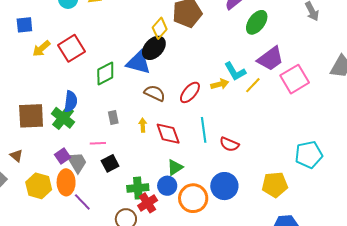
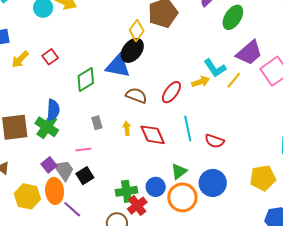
red square: (71, 48) -> (50, 57), size x0.6
black square: (110, 163) -> (85, 176), moved
green triangle: (175, 167) -> (179, 171), moved

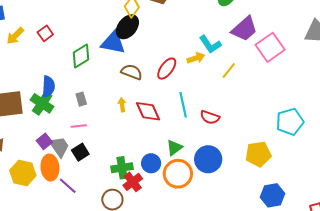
yellow line: (234, 80) -> (229, 71), moved
gray rectangle: (97, 123) -> (81, 99), moved

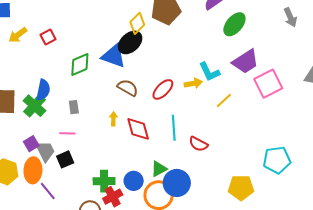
blue circle: (208, 159) -> (177, 183), moved

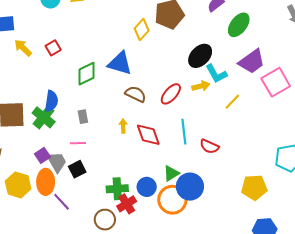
yellow arrow: (18, 35) -> (23, 48), turned 84
black ellipse: (130, 42) -> (200, 56), moved

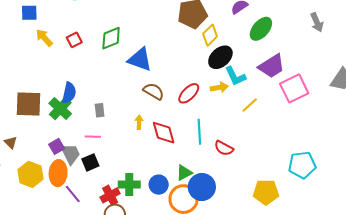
yellow diamond: (142, 29) -> (210, 35), moved
green diamond: (87, 74) -> (111, 38), moved
red cross: (127, 204) -> (110, 195), moved

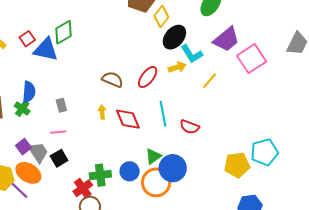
blue triangle: (140, 59) -> (46, 50), moved
green cross: (60, 108) -> (22, 109), size x0.7
cyan pentagon: (302, 165) -> (264, 152), moved
orange ellipse: (58, 173) -> (28, 173), turned -55
purple line: (73, 194) -> (20, 191), moved

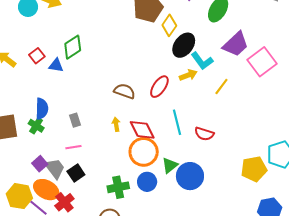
blue triangle: (46, 50) -> (56, 65), size x0.6
orange circle: (156, 182) -> (144, 152), moved
red cross: (83, 188) -> (64, 202), moved

